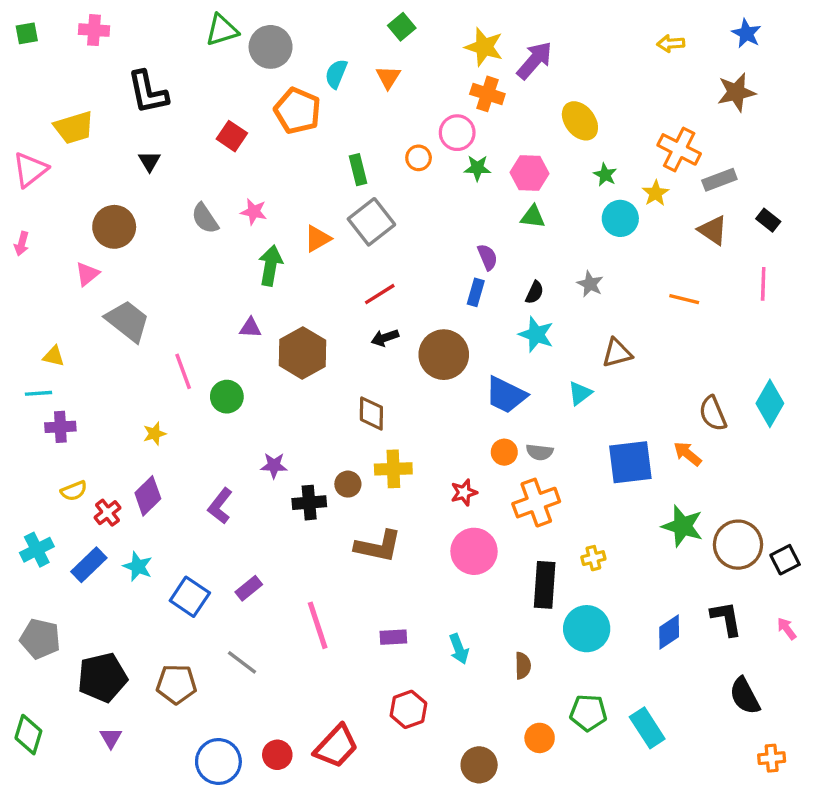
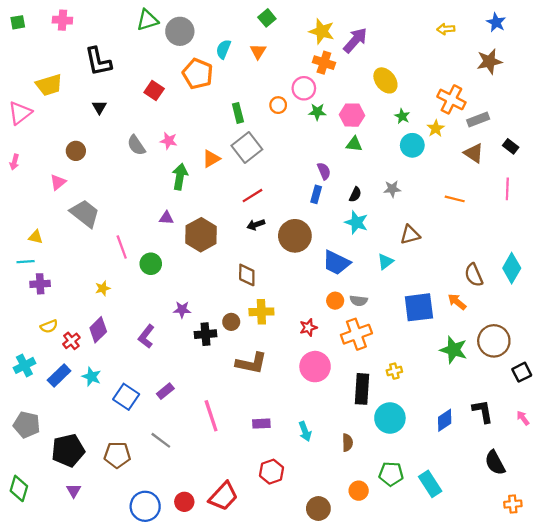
brown circle: (114, 227) -> (76, 151), size x0.7
gray star: (590, 284) -> (392, 189), turned -30
brown circle: (738, 545) -> (494, 341), moved

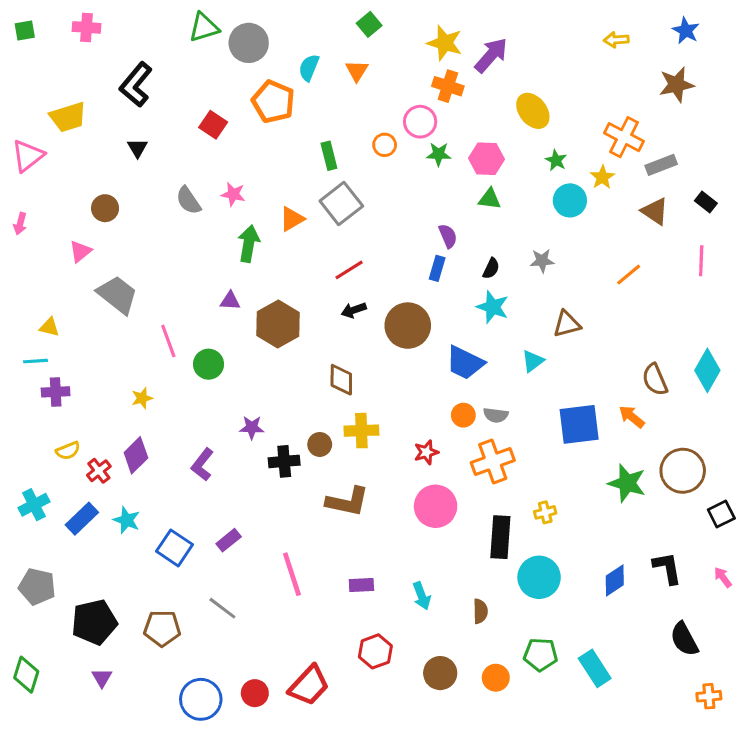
black L-shape: (98, 61) -> (136, 85), turned 52
orange line: (455, 199) -> (629, 275), turned -54
brown circle: (318, 509) -> (440, 673), moved

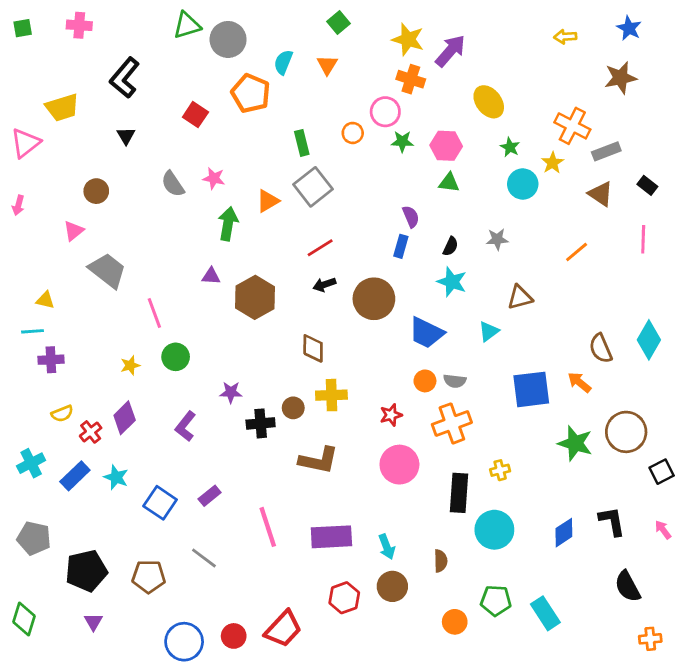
green circle: (209, 364) -> (176, 357), moved
purple rectangle: (361, 585) -> (331, 537), size x1.8
brown circle: (440, 673) -> (392, 586), moved

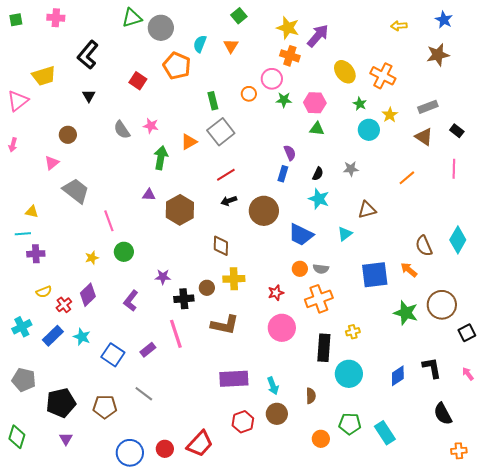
orange cross: (572, 126) -> (383, 76), moved
pink line: (268, 527) -> (176, 334), moved

